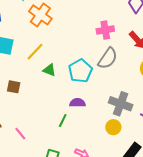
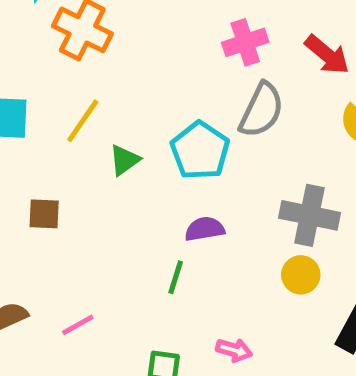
green triangle: (49, 70) -> (124, 160), turned -48
pink line: (20, 134) -> (78, 325), turned -72

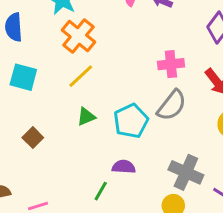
yellow line: (83, 121) -> (81, 76), moved
brown square: (44, 214) -> (33, 138), turned 30

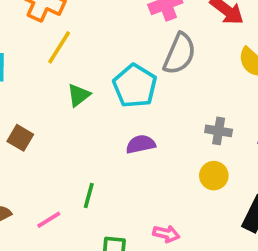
gray cross: (186, 172) -> (219, 131), size x0.6
green line: (101, 191) -> (89, 195), moved

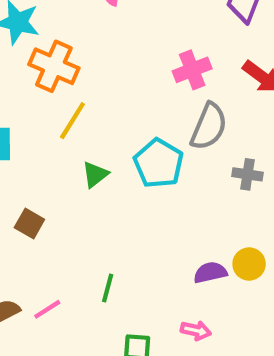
gray cross: (219, 131) -> (248, 174), moved
purple semicircle: (141, 144) -> (210, 272), moved
pink line: (49, 220) -> (47, 309), moved

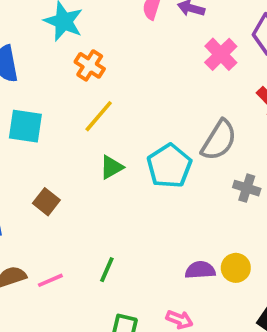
orange cross: (54, 66) -> (90, 65), size x0.7
pink cross: (192, 70) -> (221, 54), moved, turned -32

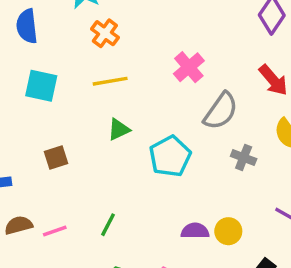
pink cross: (221, 54) -> (189, 67), moved
yellow line: (99, 116) -> (110, 81), turned 36
cyan pentagon: (169, 166) -> (170, 156), moved
brown square: (46, 202) -> (56, 158), turned 30

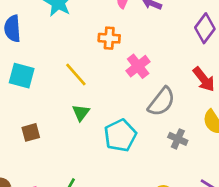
orange cross: (105, 33) -> (109, 38), moved, turned -35
yellow line: (110, 81) -> (76, 74), turned 56
green triangle: (119, 129) -> (81, 113), turned -30

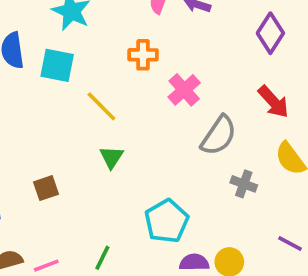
cyan square: (22, 76) -> (57, 65), moved
cyan pentagon: (120, 135) -> (167, 221), moved

